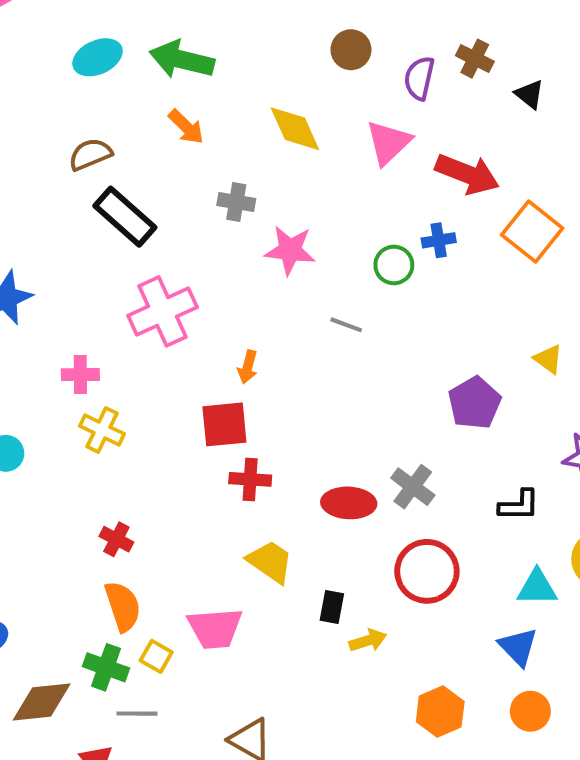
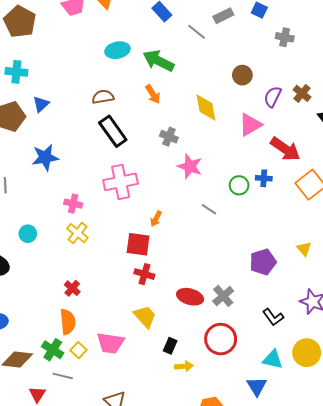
black L-shape: (519, 505) -> (273, 317), turned 40

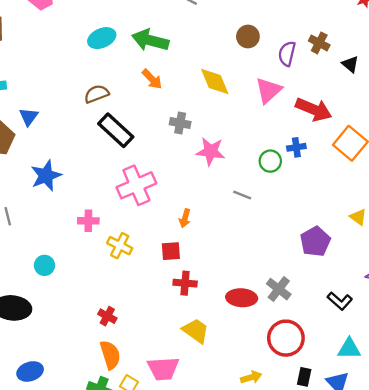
yellow cross: (78, 233) -> (120, 246), moved
red square: (138, 244) -> (171, 251), size x0.7
black rectangle: (170, 346) -> (304, 377), moved

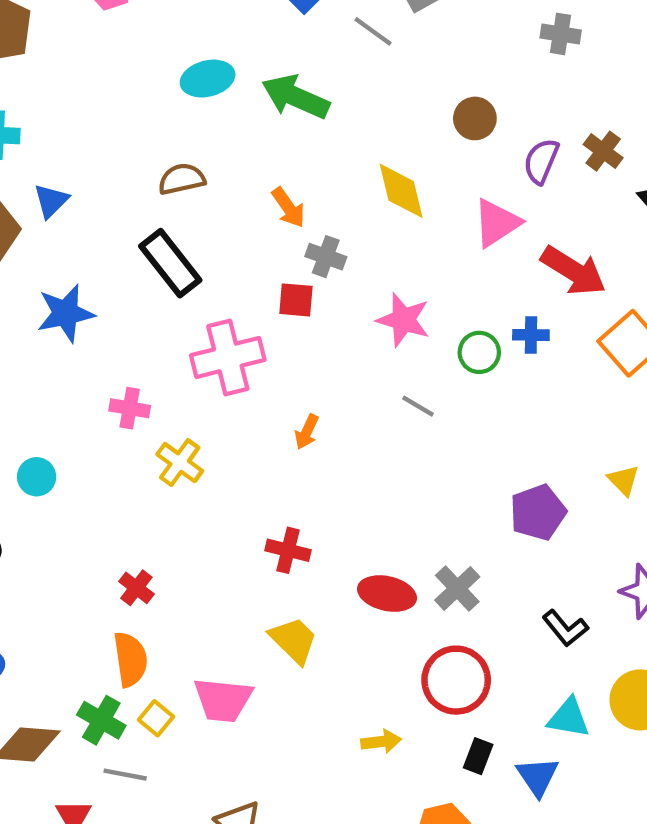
orange arrow: (152, 79) -> (288, 208), moved
black rectangle: (116, 130) -> (170, 263), moved
pink star: (211, 151) -> (403, 320), moved
red square: (171, 251) -> (296, 300), moved

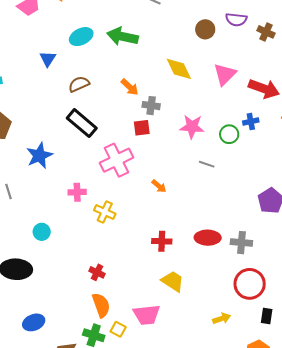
purple semicircle: (541, 161) -> (236, 20), moved, turned -95
blue triangle: (51, 201) -> (48, 59), moved
orange arrow: (307, 432) -> (159, 186), turned -63
gray cross: (457, 589) -> (241, 243), turned -30
red ellipse: (387, 594) -> (208, 238), moved

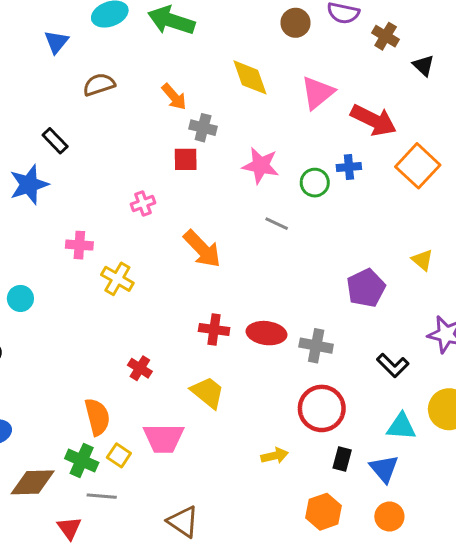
black rectangle: (82, 123) -> (55, 141), moved, size x0.6
pink cross: (117, 160) -> (143, 204), size x0.5
orange arrow: (159, 186) -> (202, 249), size x1.8
red cross: (162, 241) -> (214, 330), moved
red cross: (97, 272) -> (140, 368), moved

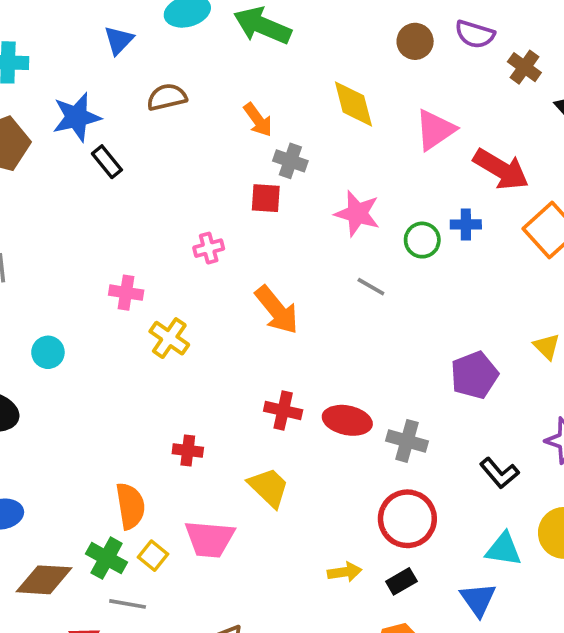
blue star: (29, 185) -> (77, 117), moved
red cross: (140, 368) -> (188, 450), turned -30
black rectangle: (342, 459) -> (401, 581), moved, turned 40

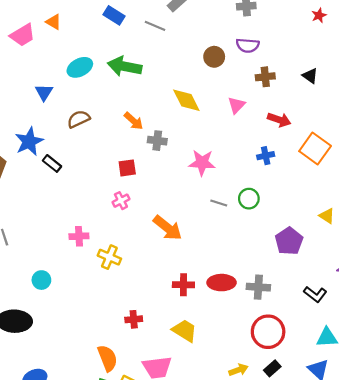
brown cross: (524, 67) -> (265, 77), moved, turned -30
pink triangle: (435, 130) -> (236, 105), size x0.7
red arrow: (501, 169) -> (279, 120), size x0.7
red square: (266, 198) -> (127, 168), moved
green circle: (422, 240) -> (249, 199), moved

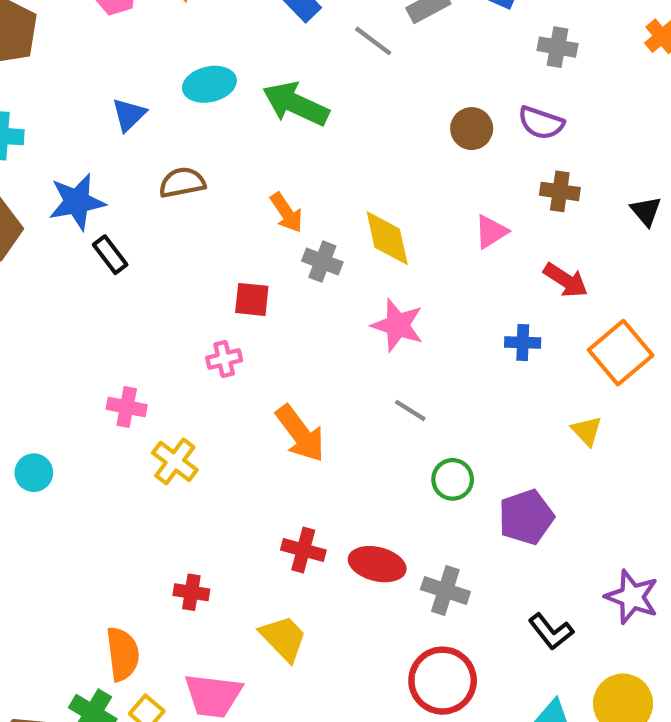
yellow diamond: (186, 100) -> (387, 238), moved
green circle: (249, 199) -> (453, 479), moved
yellow triangle: (327, 216) -> (587, 431), moved

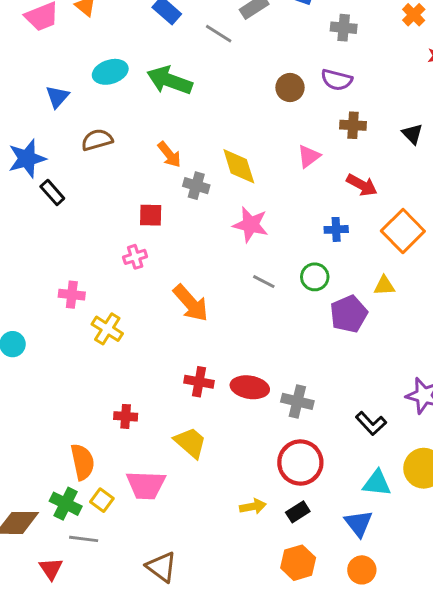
yellow triangle: (587, 431) -> (384, 286), turned -45
green circle: (453, 479) -> (315, 277), moved
purple pentagon: (526, 517) -> (349, 314), moved

